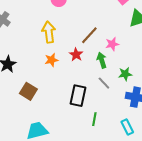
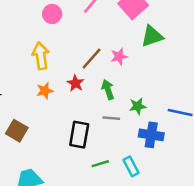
pink star: (112, 44) -> (119, 57), moved
gray line: (104, 83) -> (111, 118), turned -40
green line: (94, 119) -> (100, 164), turned 64
cyan rectangle: (127, 127) -> (131, 166), moved

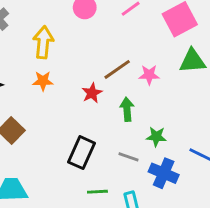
yellow arrow: (41, 56) -> (43, 42), moved
orange star: (45, 91) -> (43, 81), moved
gray line: (111, 118) -> (128, 157), moved

